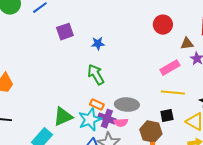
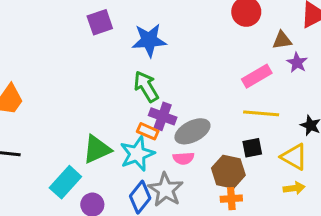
blue star: (98, 44) -> (149, 40), size x1.6
gray ellipse: (127, 105) -> (192, 131), turned -30
purple cross: (107, 119) -> (163, 116), moved

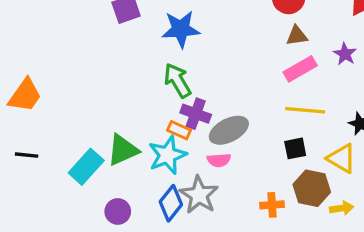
brown triangle: (282, 40) -> (297, 36), moved
brown hexagon: (228, 172) -> (312, 188), moved
cyan rectangle: (65, 182) -> (86, 167), moved
yellow arrow: (294, 188) -> (342, 208), moved

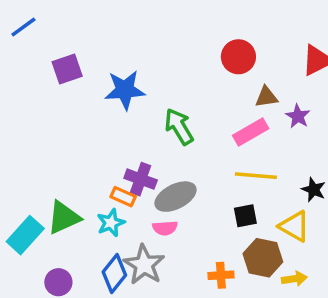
brown triangle: (297, 36) -> (266, 97), moved
green arrow: (177, 80) -> (179, 127), moved
cyan star: (167, 155) -> (111, 223), size x0.7

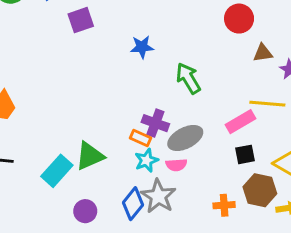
purple square: (67, 69) -> (81, 20), moved
blue star: (125, 90) -> (142, 47), size x0.7
pink rectangle: (251, 132) -> (241, 122), moved
yellow line: (256, 176) -> (267, 104), moved
cyan star: (111, 223) -> (146, 160), moved

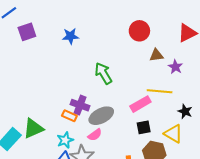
blue star: (142, 47) -> (70, 36), moved
cyan star: (146, 160) -> (65, 140), moved
pink semicircle: (176, 165) -> (95, 135), turned -32

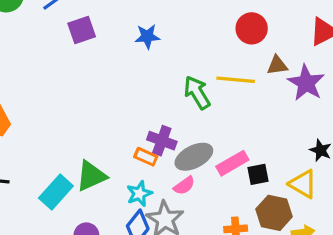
purple star: (175, 67) -> (306, 83), size x1.6
yellow line: (160, 91) -> (236, 80), moved
pink rectangle: (140, 104) -> (232, 163), moved

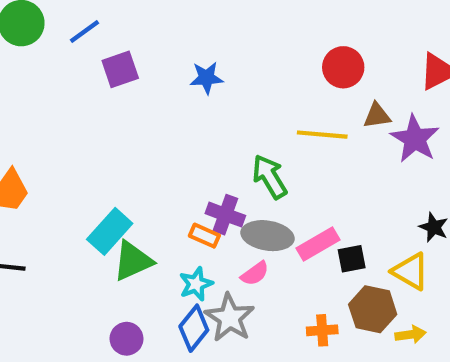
green arrow: (197, 93) -> (270, 177), moved
gray ellipse: (194, 157) -> (267, 236), turned 36
cyan rectangle: (56, 192) -> (110, 231), moved

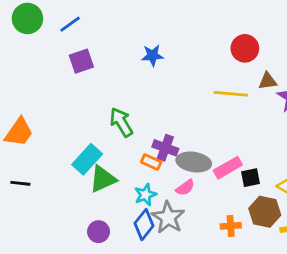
purple square: (120, 69) -> (81, 61), moved
green arrow: (270, 177) -> (121, 122), moved

